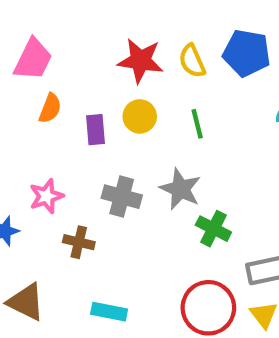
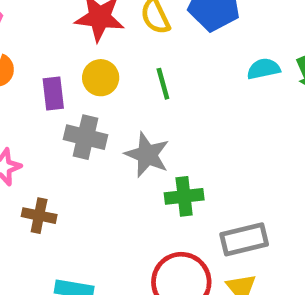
gray cross: (122, 197) -> (85, 137), moved
green cross: (213, 229) -> (184, 196), turned -32

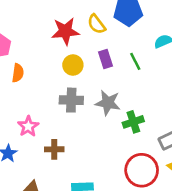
green line: (163, 84) -> (135, 61), moved
purple rectangle: (53, 93) -> (106, 59), moved

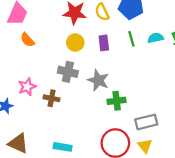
green line: (135, 61) -> (131, 39), moved
orange semicircle: (18, 73) -> (27, 40), turned 119
brown cross: (54, 149) -> (52, 98), moved

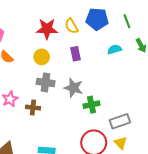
cyan semicircle: (156, 38) -> (114, 49), moved
green line: (131, 39) -> (127, 21), moved
yellow circle: (75, 43) -> (42, 57), moved

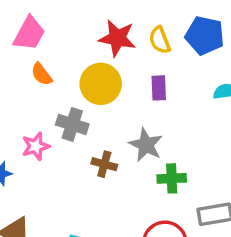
yellow circle: (42, 57) -> (101, 84), size x1.5
gray cross: (46, 82) -> (72, 124), moved
brown cross: (33, 108) -> (104, 164), moved

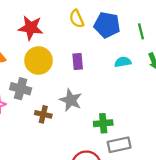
red star: (117, 38) -> (31, 28), moved
yellow semicircle: (160, 40) -> (77, 19), moved
green cross: (172, 178) -> (103, 123), moved

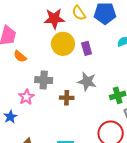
red star: (31, 28) -> (54, 19), moved
yellow circle: (39, 60) -> (63, 44), moved

